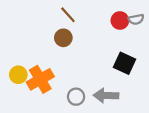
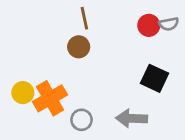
brown line: (68, 15) -> (84, 18), turned 30
gray circle: (76, 97) -> (82, 120), moved

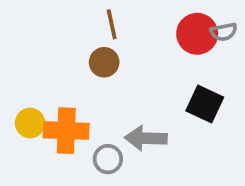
red circle: (149, 25) -> (197, 34), size x1.4
orange cross: (50, 98) -> (66, 131), turned 32
gray arrow: (132, 118) -> (146, 138), moved

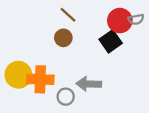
brown line: (112, 24) -> (68, 15), turned -36
black square: (205, 104) -> (111, 41), moved, turned 30
yellow circle: (30, 123) -> (18, 75), size x1.5

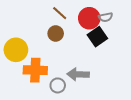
gray semicircle: (136, 19) -> (106, 17), moved
red circle: (120, 21) -> (89, 18), moved
yellow circle: (18, 75) -> (16, 50), moved

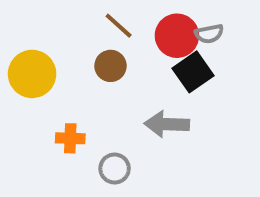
yellow circle: (16, 50) -> (32, 74), moved
orange cross: (35, 70) -> (70, 138), size x0.6
gray arrow: (78, 74) -> (167, 124), moved

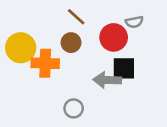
red circle: (177, 36) -> (114, 37), moved
black square: (193, 72) -> (124, 68), moved, turned 35
orange cross: (70, 138) -> (45, 63), moved, size x1.5

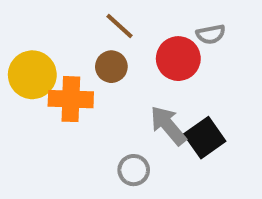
black square: (124, 68) -> (205, 138), moved, turned -35
gray arrow: (107, 80) -> (168, 125), turned 48
gray circle: (74, 108) -> (134, 170), moved

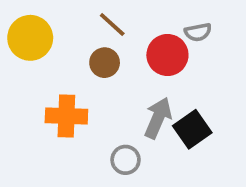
yellow circle: (32, 75) -> (30, 38), moved
orange cross: (71, 99) -> (66, 116), moved
gray arrow: (168, 125) -> (158, 118), turned 63

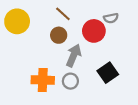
orange cross: (66, 116) -> (43, 80), moved
gray arrow: (158, 118) -> (74, 55), moved
gray circle: (126, 160) -> (70, 81), moved

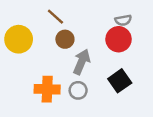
brown line: (63, 14) -> (55, 17), moved
yellow circle: (17, 21) -> (19, 39), moved
red circle: (94, 31) -> (119, 39), moved

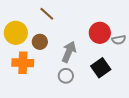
gray semicircle: (123, 20) -> (119, 40), moved
brown circle: (65, 39) -> (40, 42), moved
orange cross: (47, 89) -> (23, 63), moved

